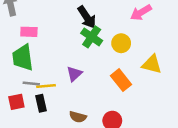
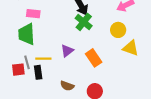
yellow circle: (121, 43) -> (118, 30), moved
orange rectangle: (121, 80) -> (94, 58), moved
gray line: (31, 83) -> (27, 62), moved, turned 64

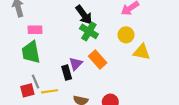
orange rectangle: (94, 58) -> (98, 59), moved
yellow line: (43, 59) -> (50, 91), moved
black rectangle: (38, 72) -> (67, 73), moved

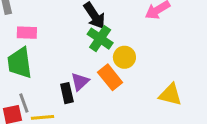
yellow circle: (126, 35) -> (124, 57), moved
yellow triangle: (142, 52) -> (170, 95), moved

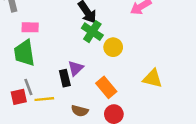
orange rectangle: (110, 77) -> (106, 87), moved

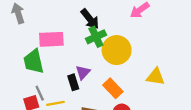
pink rectangle: (30, 27) -> (51, 39), moved, size x1.5
green cross: (92, 32) -> (96, 37), turned 36
yellow circle: (113, 47) -> (117, 50), size x1.6

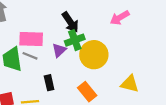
purple triangle: (83, 72) -> (59, 50), moved
gray line: (40, 93) -> (30, 56), moved, turned -48

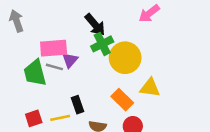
purple triangle: (59, 50) -> (70, 60), moved
black rectangle: (49, 83) -> (78, 105), moved
yellow triangle: (130, 84) -> (150, 88), moved

